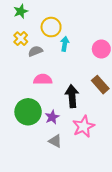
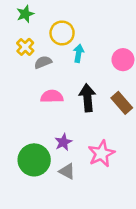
black arrow: (72, 96) -> (87, 98), moved
green circle: (28, 112) -> (34, 160), moved

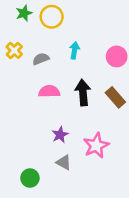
yellow circle: (62, 33) -> (52, 17), moved
yellow cross: (25, 47) -> (14, 50), moved
green circle: (34, 160) -> (30, 178), moved, size x0.6

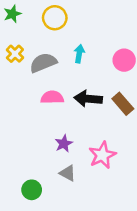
green star: (24, 13) -> (12, 14), moved
gray semicircle: (41, 59) -> (43, 63), size x1.5
black arrow: (83, 93) -> (88, 99), turned -80

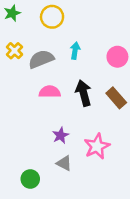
black arrow: (88, 99) -> (84, 93), turned 70

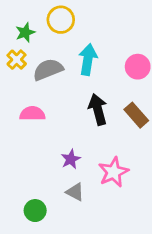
green star: (12, 13) -> (25, 32), moved
cyan arrow: (75, 51) -> (88, 60), size x1.5
pink semicircle: (50, 92) -> (32, 114), moved

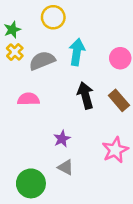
green star: (25, 32) -> (12, 30), moved
pink star: (113, 172) -> (115, 150), moved
green circle: (35, 211) -> (31, 183), size x1.5

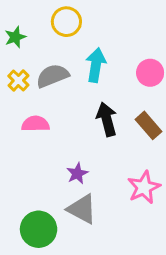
yellow cross: (15, 52) -> (18, 81), moved
gray triangle: (66, 167) -> (82, 209), size x1.5

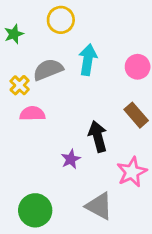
yellow cross: (18, 81) -> (20, 85), moved
black arrow: (107, 119) -> (98, 136), moved
gray triangle: (82, 209) -> (99, 206), moved

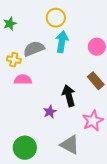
yellow circle: (61, 20) -> (56, 18), moved
yellow cross: (20, 85) -> (14, 60), turned -32

